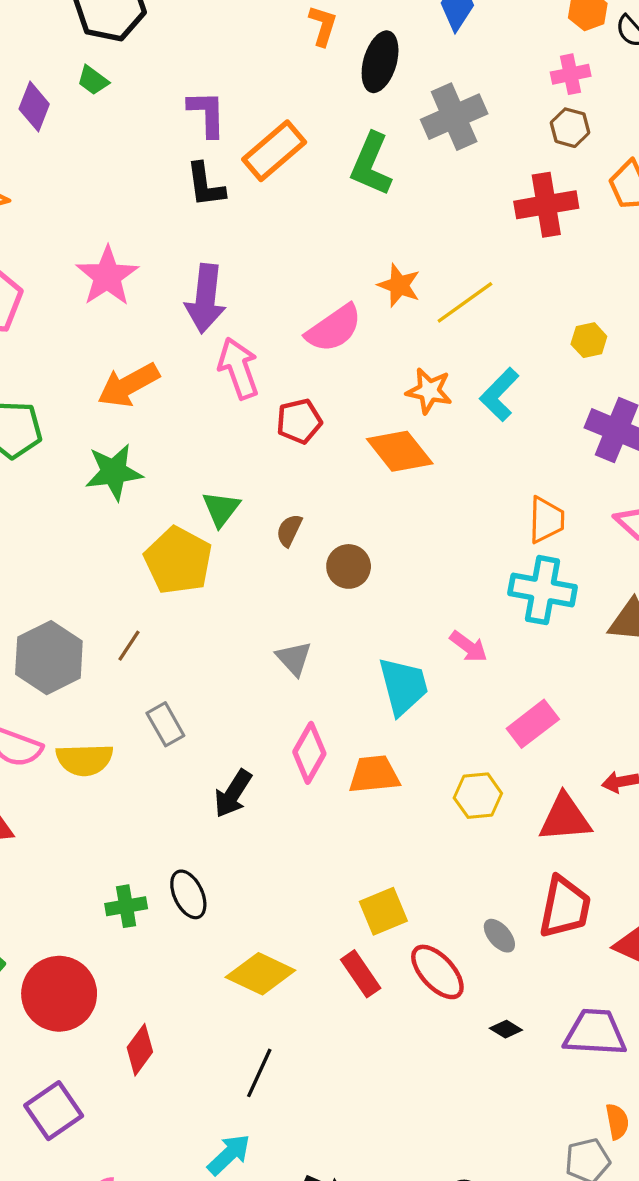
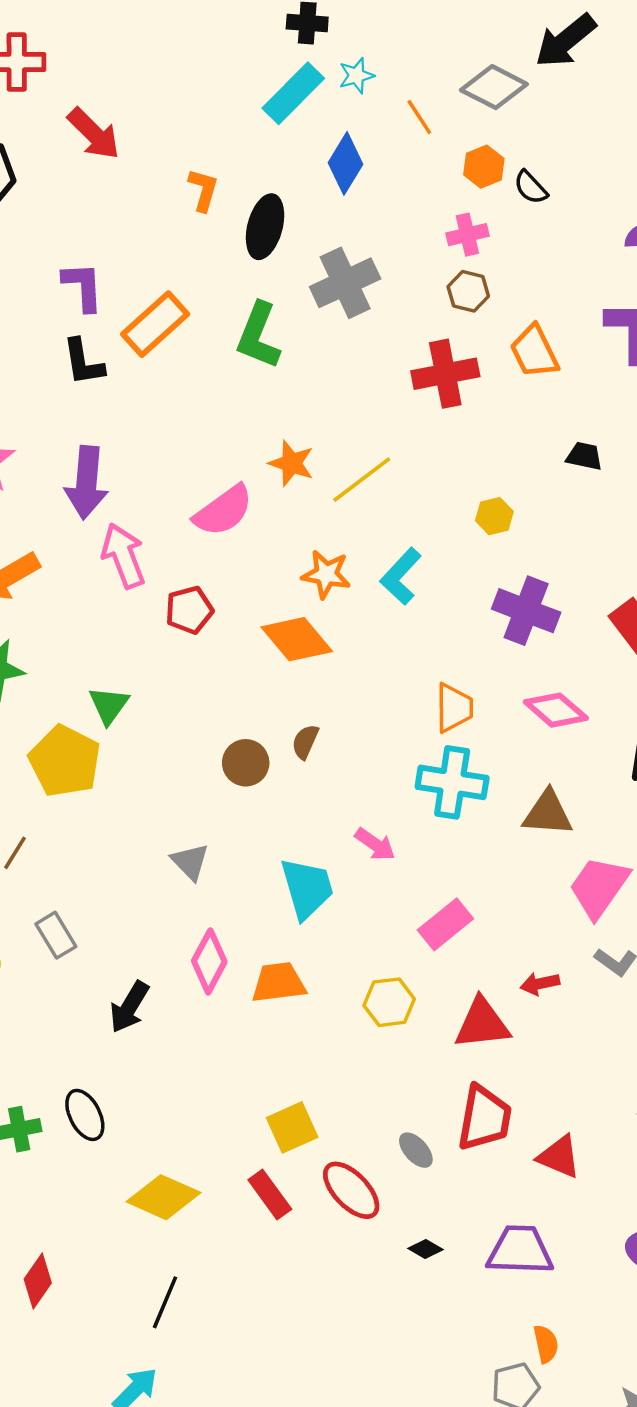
brown semicircle: (289, 530) -> (305, 742), moved

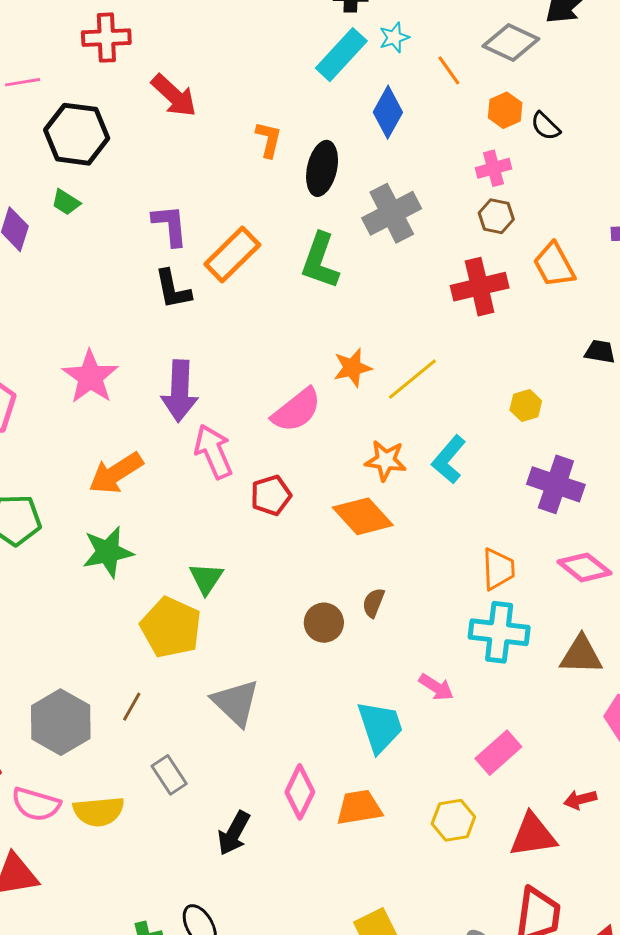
orange star: (291, 463) -> (352, 368), turned -30
gray triangle: (190, 862) -> (236, 703), moved, size x1.5

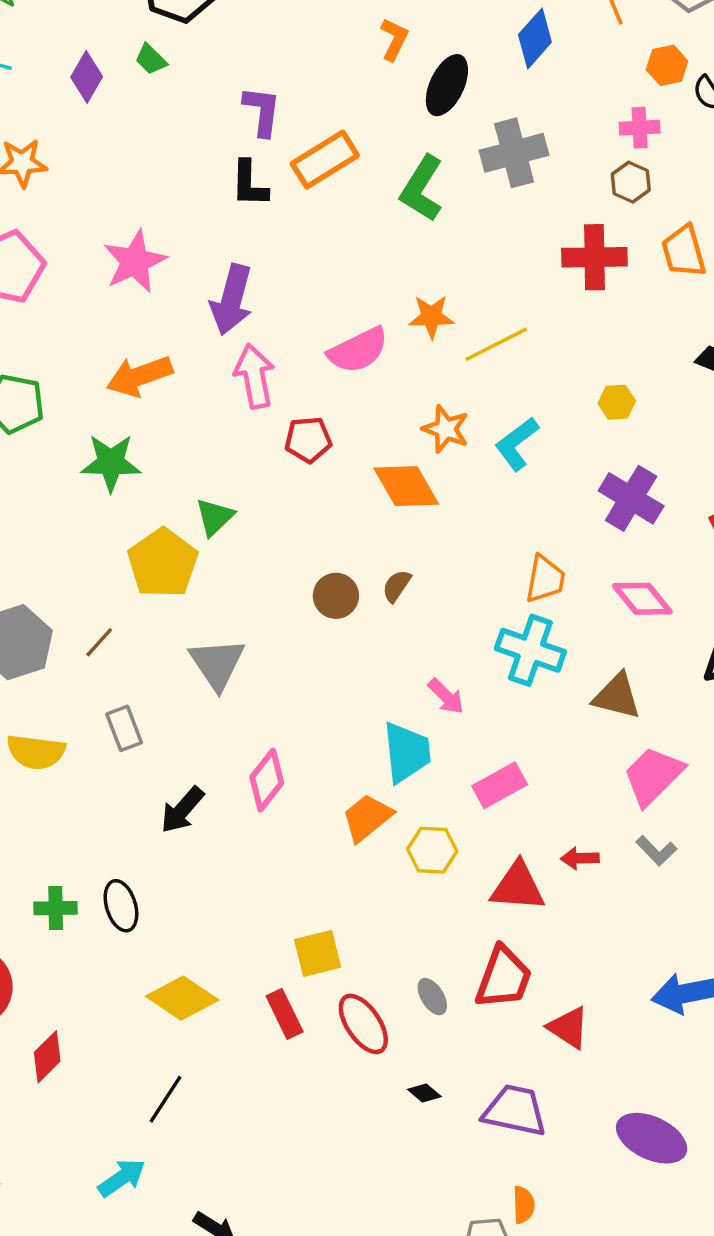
cyan trapezoid: (380, 727) -> (407, 752), moved
orange trapezoid: (359, 807) -> (367, 818), moved, turned -42

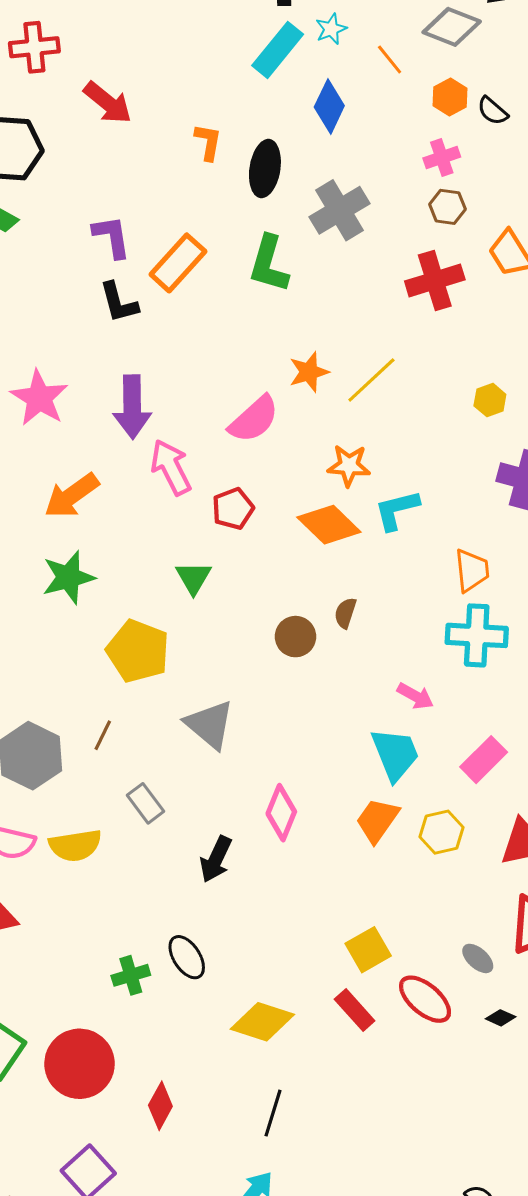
cyan L-shape: (517, 444) -> (397, 510), moved, turned 39
green triangle: (215, 517) -> (193, 578), moved
black diamond: (424, 1093) -> (501, 1018), moved

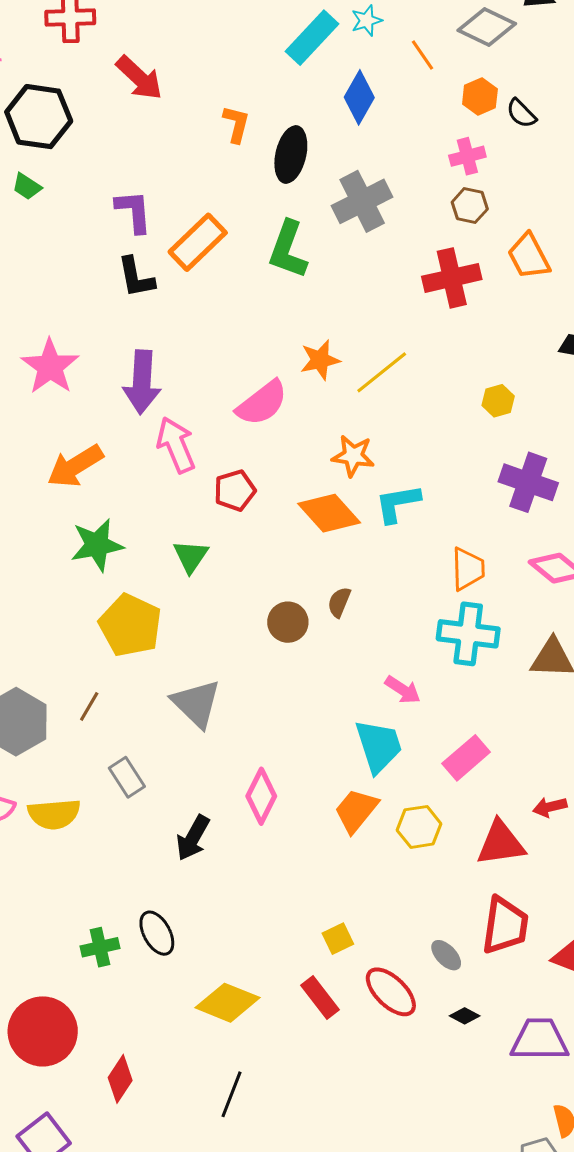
green star: (68, 577) -> (97, 545), moved
yellow square: (368, 950) -> (338, 939), size x0.7

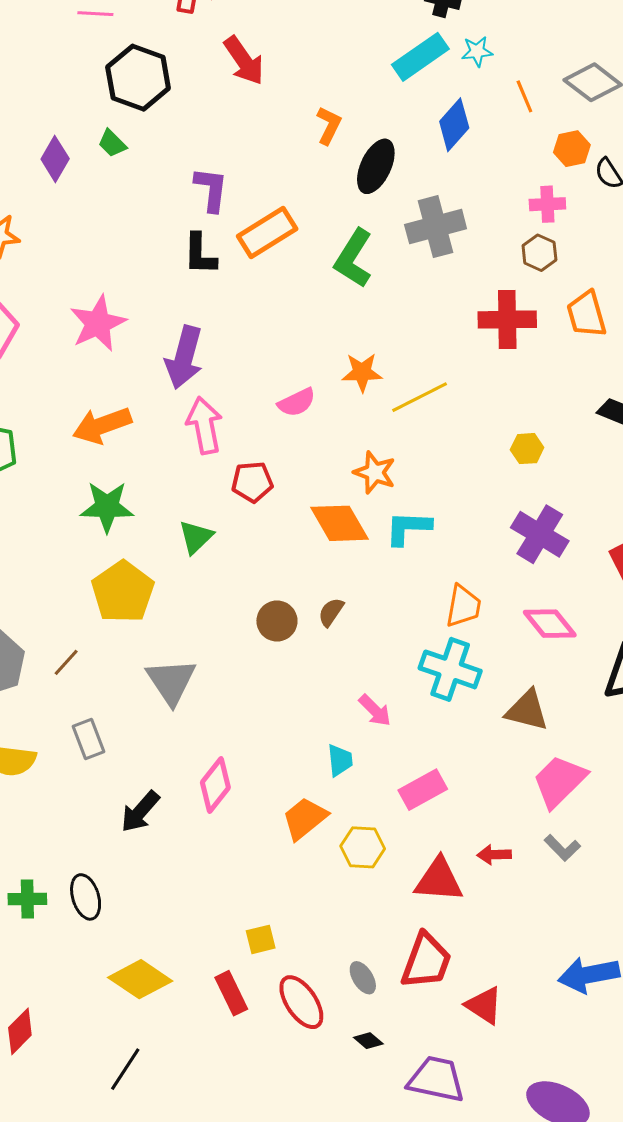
pink semicircle: (262, 403) -> (297, 402), size x0.7
cyan trapezoid: (379, 746) -> (340, 760), size x0.6

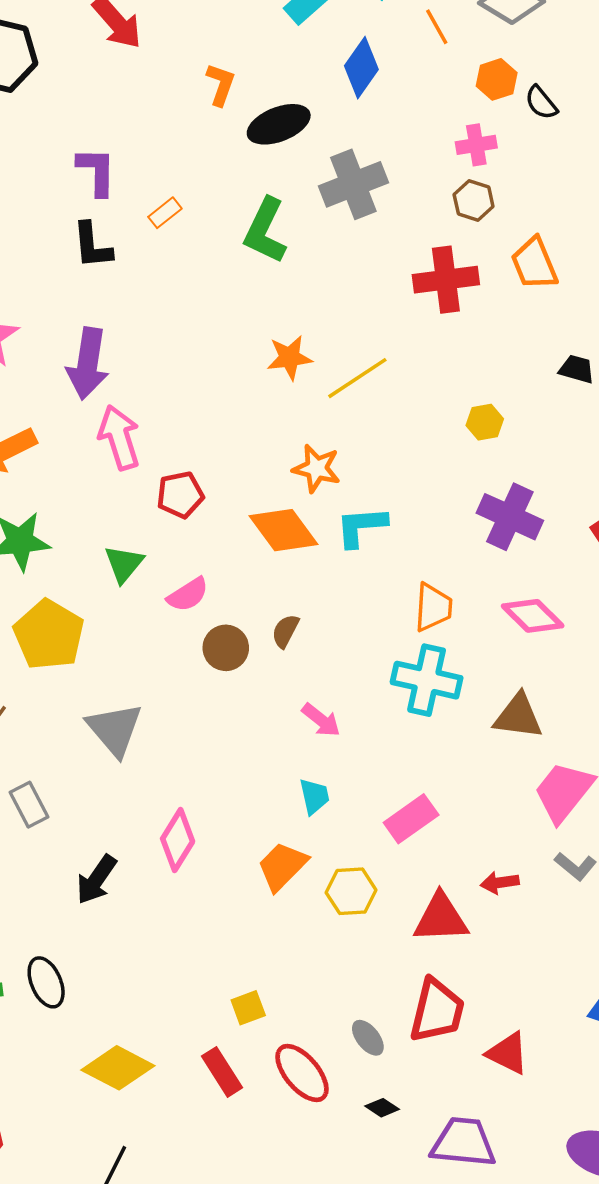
black ellipse: (376, 166) -> (279, 124), turned 50
orange rectangle: (267, 233) -> (165, 213), size x0.5
pink semicircle: (297, 402) -> (188, 595), moved
pink arrow: (375, 710) -> (321, 720), moved

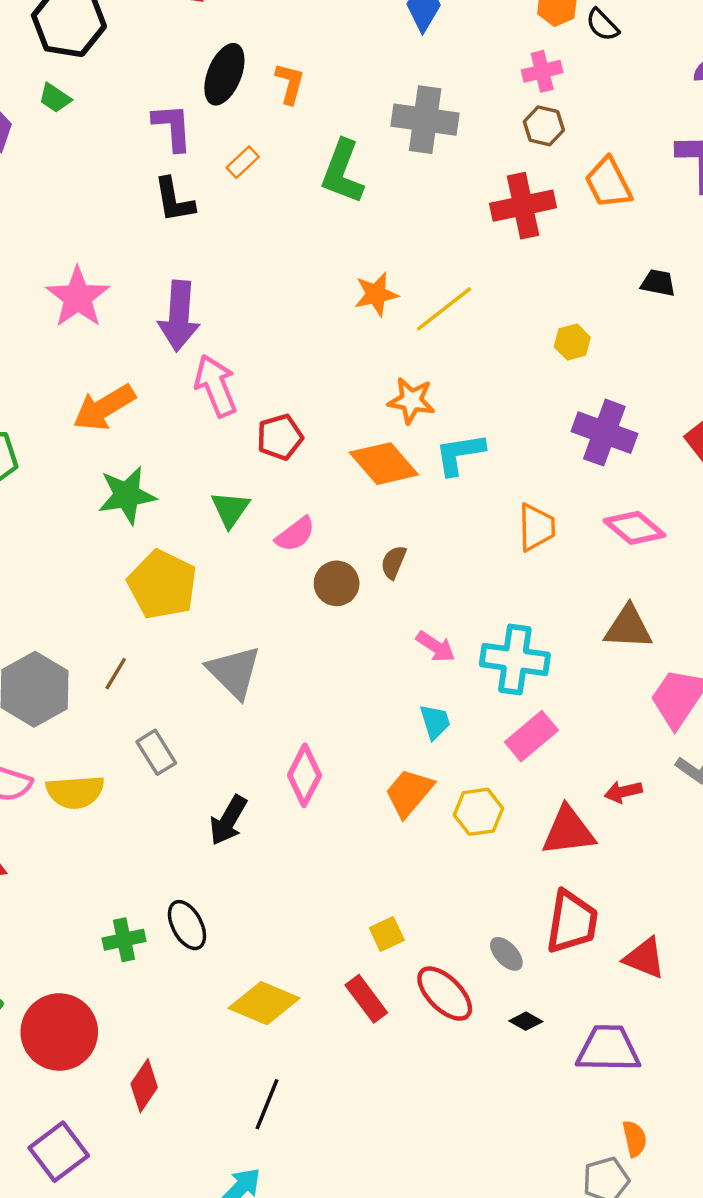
orange L-shape: (221, 84) -> (290, 83), moved
black ellipse: (279, 124) -> (224, 74), moved, turned -42
gray cross: (353, 184) -> (425, 120), turned 34
cyan cross: (427, 680) -> (515, 659), moved

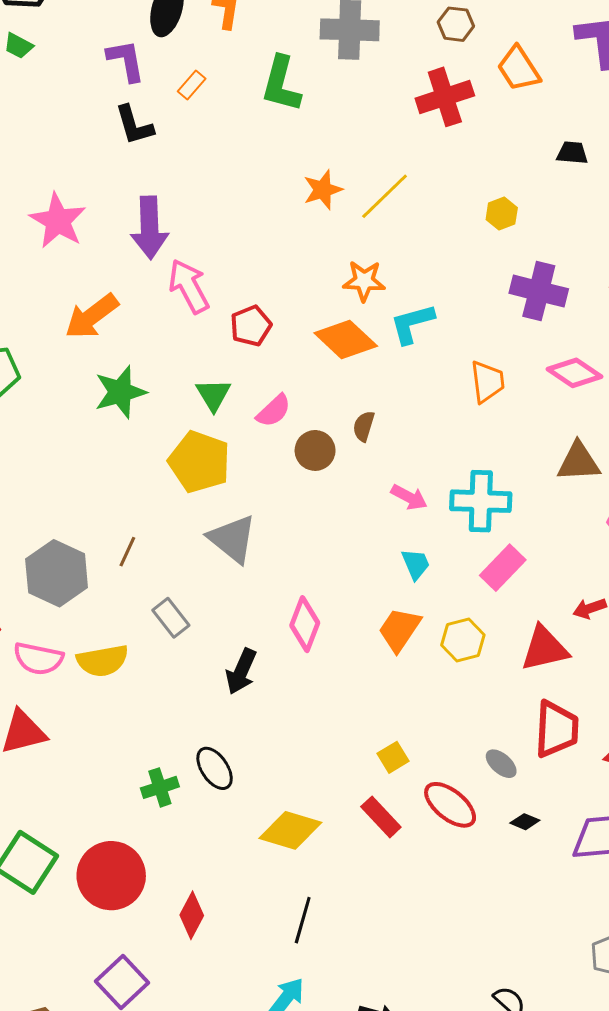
yellow pentagon: (162, 585) -> (199, 462), moved

